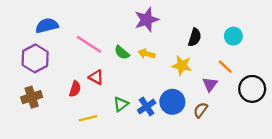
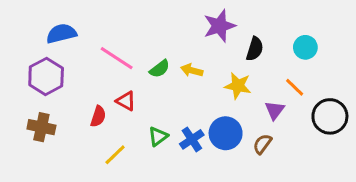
purple star: (147, 20) -> (219, 26), moved
green semicircle: (122, 53) -> (160, 69), turned -77
brown cross: (32, 97) -> (41, 127), turned 30
yellow line: (88, 118) -> (115, 155), turned -30

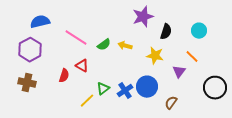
black circle: (330, 116) -> (215, 88), moved
brown semicircle: (262, 144) -> (171, 103), moved
yellow line: (115, 155) -> (87, 101), moved

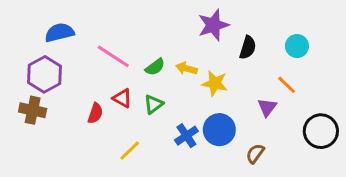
yellow star: (155, 56) -> (215, 83), moved
brown cross: (27, 83) -> (33, 110), moved
green triangle: (103, 89) -> (154, 104), moved

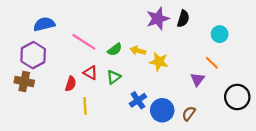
black semicircle: (248, 47) -> (183, 19), moved
blue circle: (219, 130) -> (162, 110), moved
yellow line: (130, 151) -> (85, 106), moved, turned -49

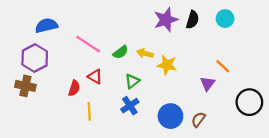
cyan circle: (220, 34) -> (225, 19), moved
green triangle: (114, 77) -> (132, 81), moved
blue cross: (138, 100) -> (130, 106), moved

